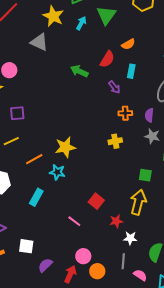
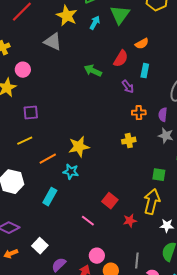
white star: (130, 238) -> (167, 226), moved
white square: (26, 246) -> (40, 246), turned 35

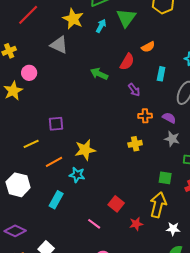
cyan rectangle: (145, 71) -> (161, 74), moved
purple square: (31, 113) -> (56, 124), moved
purple semicircle: (163, 115) -> (169, 118), turned 112

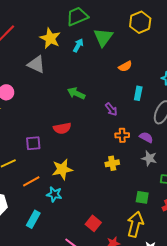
red semicircle: (127, 62) -> (62, 128), moved, turned 48

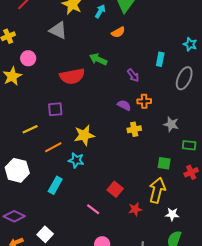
orange semicircle: (125, 66) -> (118, 32), moved
red semicircle: (62, 128) -> (72, 76), moved, size x1.4
purple semicircle: (146, 137) -> (124, 105), moved

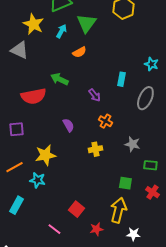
orange cross: (144, 101) -> (105, 121), turned 32
purple semicircle: (124, 105) -> (68, 125), moved, turned 32
red cross: (191, 172) -> (152, 192), turned -32

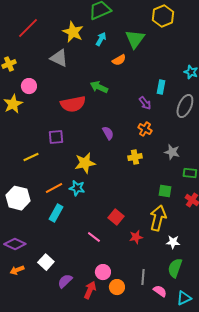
green triangle: (86, 23) -> (135, 39), moved
purple arrow: (94, 95) -> (145, 103), moved
orange line: (14, 167) -> (54, 188), moved

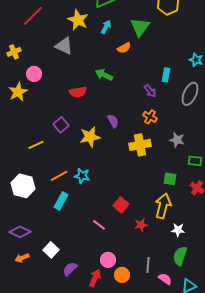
red semicircle: (73, 104) -> (78, 92), size x0.7
purple square: (56, 137) -> (61, 125), turned -35
yellow cross: (135, 157) -> (140, 145), size x1.5
yellow star: (85, 163) -> (90, 137), moved

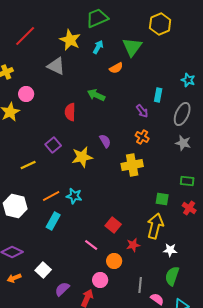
red semicircle: (78, 92) -> (70, 112), turned 102
gray star: (177, 140) -> (183, 143), moved
orange circle: (122, 275) -> (114, 261), moved

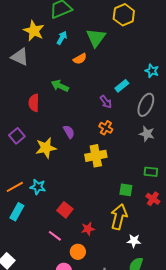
cyan rectangle: (158, 95) -> (122, 86), turned 40
red square: (113, 225) -> (65, 210), moved
red star: (133, 245) -> (88, 229), moved

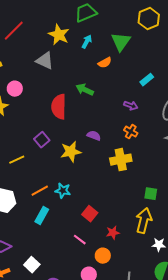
cyan rectangle: (122, 86) -> (147, 80), moved
purple arrow: (106, 102) -> (131, 106), turned -32
red semicircle: (34, 103) -> (59, 107), size x1.4
purple semicircle: (69, 132) -> (94, 136), turned -40

